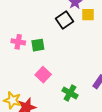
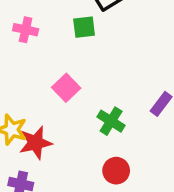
green square: (38, 45) -> (84, 27), moved

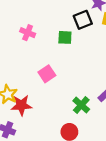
green cross: (111, 121) -> (81, 105), moved

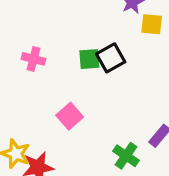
black square: (83, 20) -> (111, 58), moved

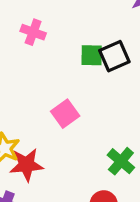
pink cross: (33, 59) -> (33, 32), moved

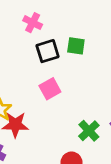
black square: (114, 56) -> (48, 51), moved

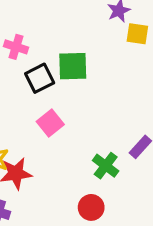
green square: (76, 46) -> (73, 66), size x1.4

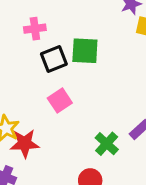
pink cross: (16, 47) -> (35, 29), turned -30

